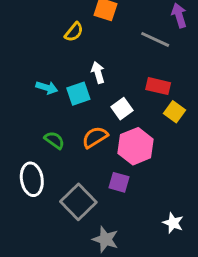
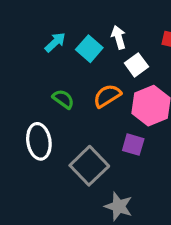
white arrow: (98, 73) -> (119, 37), moved
cyan arrow: (47, 88) -> (55, 42), turned -60
cyan square: (78, 94) -> (89, 49), turned -30

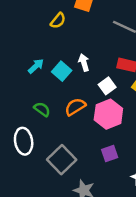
white square: (136, 65) -> (107, 86), moved
purple square: (133, 145) -> (110, 153), moved, turned -35

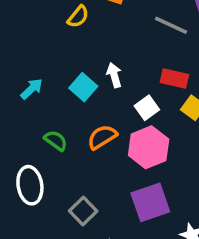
cyan arrow: (36, 66) -> (32, 89), moved
purple square: (110, 153) -> (150, 202), size x1.6
gray square: (62, 160) -> (83, 211), size x0.7

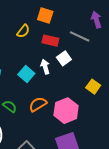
red rectangle: (174, 79) -> (50, 41), moved
white square: (147, 108) -> (64, 58), moved

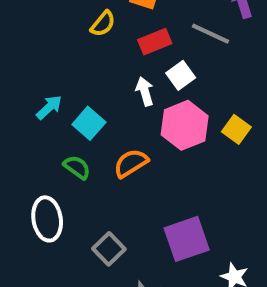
red rectangle: (50, 41) -> (155, 42), turned -35
cyan square: (26, 74) -> (89, 123), moved
pink hexagon: (66, 111) -> (185, 125), moved

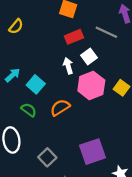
yellow semicircle: (103, 24) -> (16, 26), moved

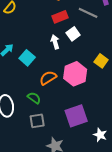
pink hexagon: (91, 86) -> (75, 74), moved
green semicircle: (29, 110) -> (34, 98), moved
gray square: (47, 157) -> (37, 121), turned 35

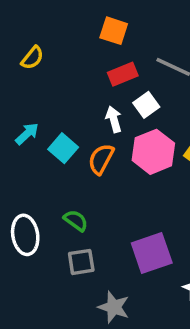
pink hexagon: (75, 74) -> (153, 152), moved
orange semicircle: (48, 78) -> (101, 159), moved, turned -30

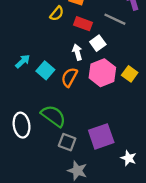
yellow semicircle: (32, 58) -> (57, 13), moved
red rectangle: (123, 74) -> (83, 24), turned 42
green semicircle: (76, 220) -> (53, 116), size x1.6
gray square: (81, 262) -> (67, 142), moved, turned 30

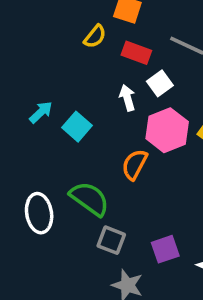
orange semicircle: (69, 77) -> (135, 164), moved
purple square: (101, 136) -> (165, 249), moved, size x0.7

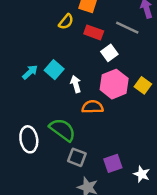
white arrow: (127, 98) -> (76, 84), moved
cyan square: (77, 127) -> (54, 70), moved
orange semicircle: (135, 164) -> (92, 107), turned 60

